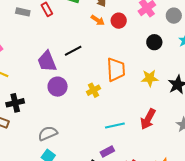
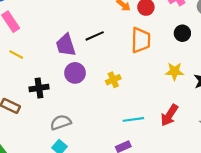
orange trapezoid: (116, 70) -> (141, 40), moved
black cross: (15, 103) -> (39, 88), moved

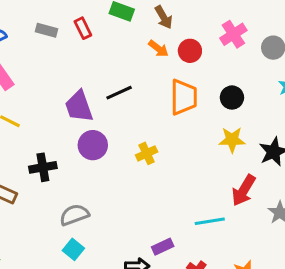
black circle: (182, 33) -> (232, 98), moved
red arrow: (169, 115) -> (244, 190), moved
cyan line: (133, 119) -> (210, 221), moved

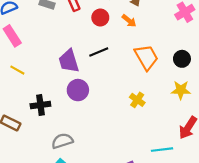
red circle: (190, 51) -> (100, 18), moved
orange trapezoid: (184, 97) -> (146, 57), turned -32
yellow cross: (147, 153) -> (137, 100), moved, turned -32

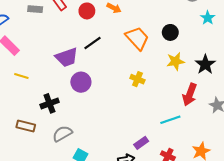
purple trapezoid: (69, 61) -> (67, 57), turned -80
gray semicircle: (62, 141) -> (62, 134), moved

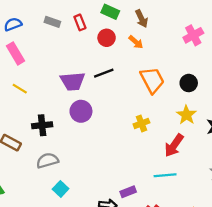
yellow star: (176, 61) -> (186, 115), turned 30
yellow cross: (137, 79) -> (141, 123), turned 32
red arrow: (190, 95) -> (174, 145), moved

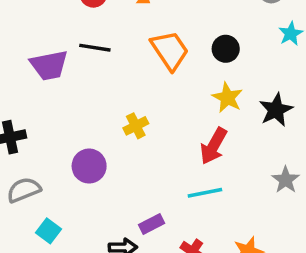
black line: (104, 73) -> (95, 48), turned 36
purple circle: (81, 111) -> (89, 166), moved
yellow cross: (141, 123) -> (136, 126), moved

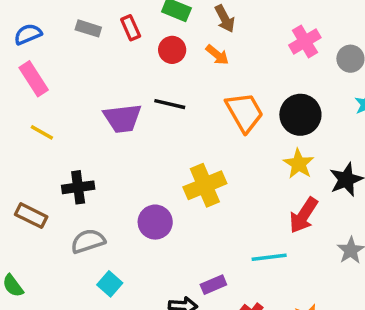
black circle: (226, 49) -> (300, 115), size x1.5
yellow cross: (136, 126) -> (205, 185), size x1.6
red arrow: (214, 146) -> (304, 215), moved

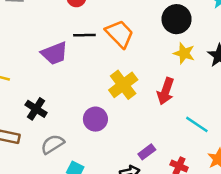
orange trapezoid: (244, 112) -> (119, 34), moved
black cross: (78, 187) -> (36, 109), turned -35
red arrow: (304, 215) -> (166, 91), moved
cyan line: (269, 257) -> (197, 124), moved, turned 55

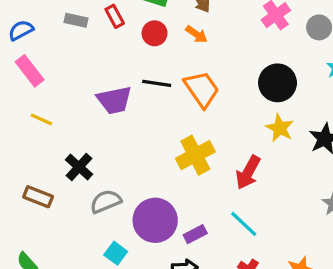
purple circle: (95, 119) -> (155, 220), moved, size x1.4
cyan line: (197, 124) -> (244, 224), moved
gray semicircle: (53, 144) -> (106, 201), moved
purple rectangle: (147, 152) -> (195, 234), moved

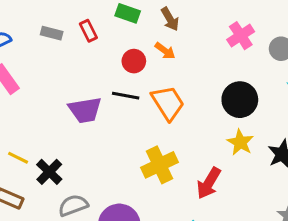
red circle: (155, 33) -> (134, 61), moved
yellow line: (41, 119) -> (18, 158), moved

